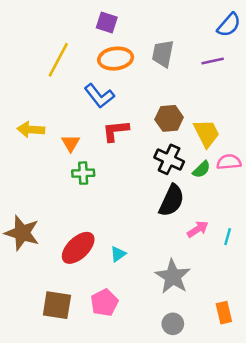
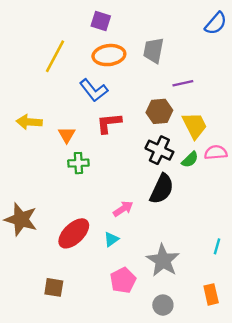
purple line: (213, 61) -> (183, 83), moved
pink arrow: (198, 229) -> (123, 209), moved
cyan line: (228, 237) -> (217, 246), moved
pink pentagon: (104, 303) -> (123, 280), moved
brown square: (57, 305) -> (54, 287), size x0.7

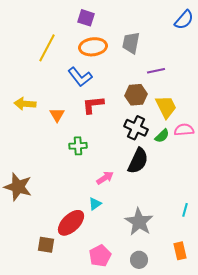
green cross: (78, 163) -> (78, 146), moved
red ellipse: (74, 233) -> (71, 223), moved
pink pentagon: (123, 280) -> (100, 256), moved

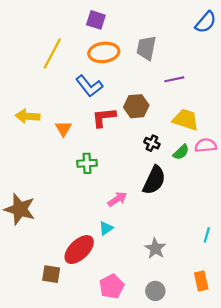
brown hexagon: (136, 95) -> (136, 106), moved
yellow trapezoid: (166, 107) -> (186, 120), turned -45
black cross: (136, 128) -> (152, 143), size x0.6
gray star: (139, 222) -> (155, 248), size x0.7

